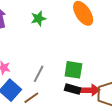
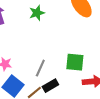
black rectangle: (73, 89) -> (50, 86), moved, turned -42

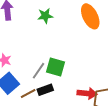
green square: (75, 62) -> (56, 67), moved

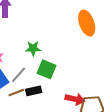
green star: (45, 16) -> (33, 48), moved
gray line: (38, 71) -> (19, 75), moved

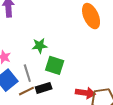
gray line: (19, 75) -> (27, 73), turned -54

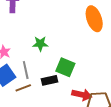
green square: (55, 65) -> (65, 67), moved
black rectangle: (44, 88) -> (49, 80), moved

